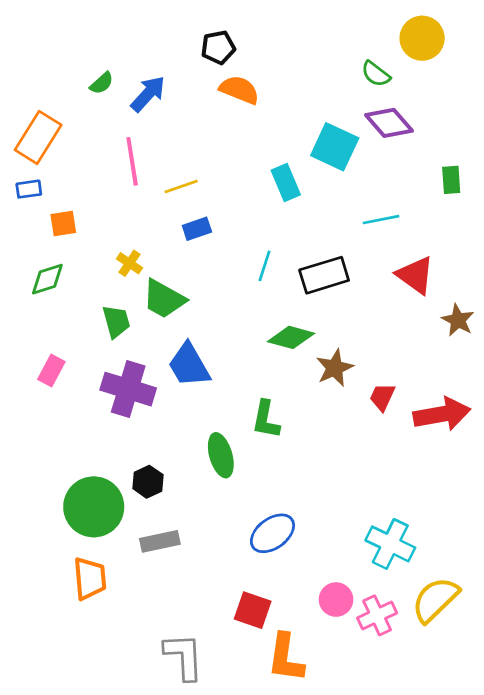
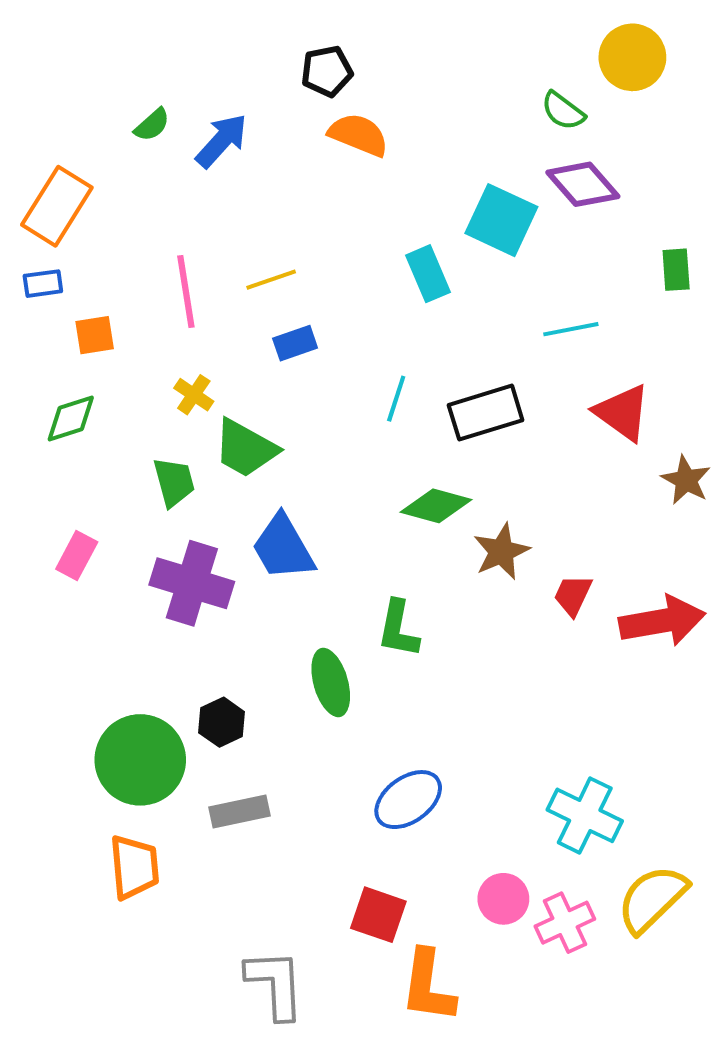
pink line: (132, 161) -> (186, 292), moved

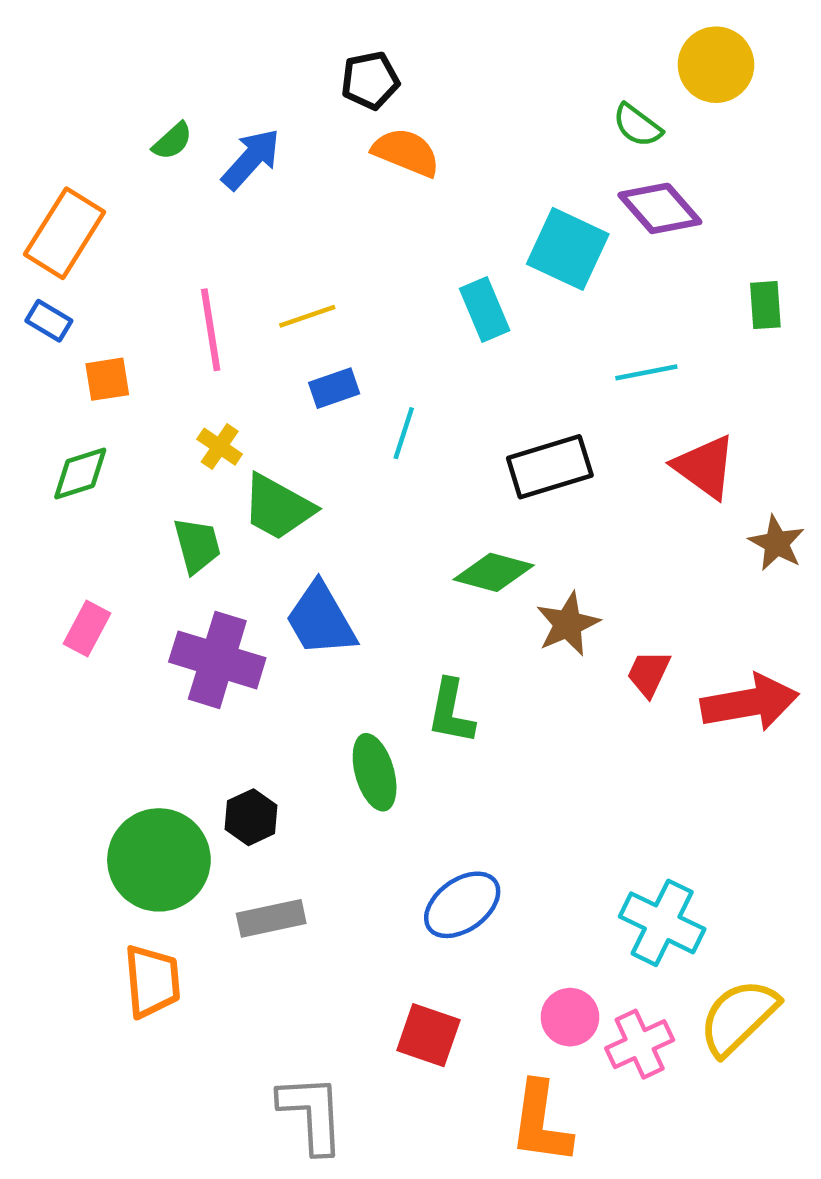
blue rectangle: (43, 284) -> (49, 321), turned 39
cyan line: (396, 399) -> (404, 433), moved
orange L-shape: (428, 986) -> (541, 1123), moved

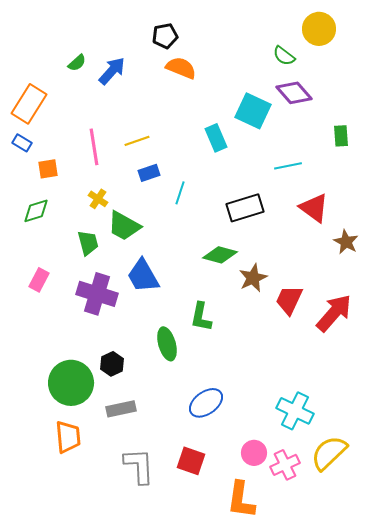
red trapezoid: (649, 673) -> (289, 300), size x1.4
red arrow: (750, 703) -> (334, 313), turned -39
gray L-shape: (312, 1114) -> (139, 466), moved

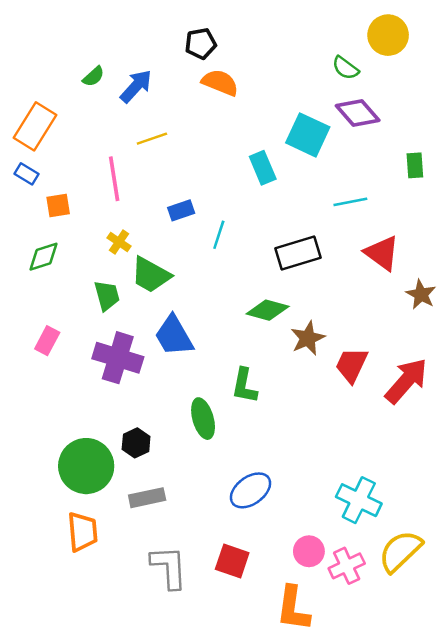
yellow line: (137, 141) -> (152, 139), moved

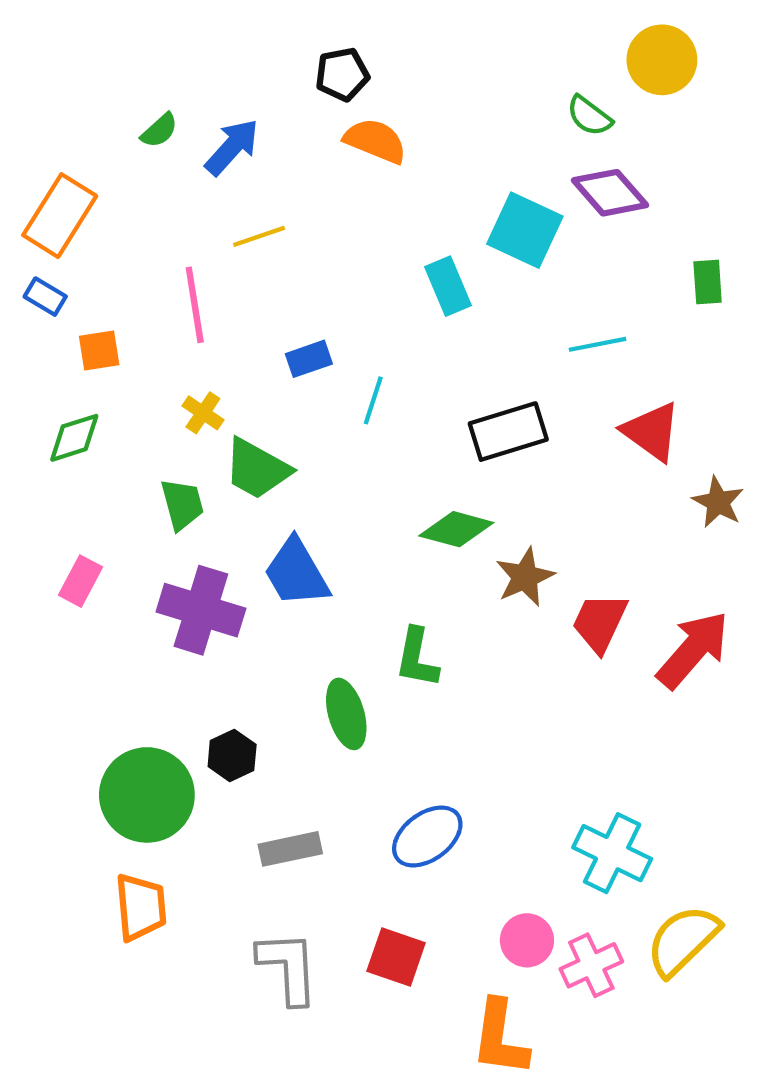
gray rectangle: (147, 498) -> (290, 849), moved

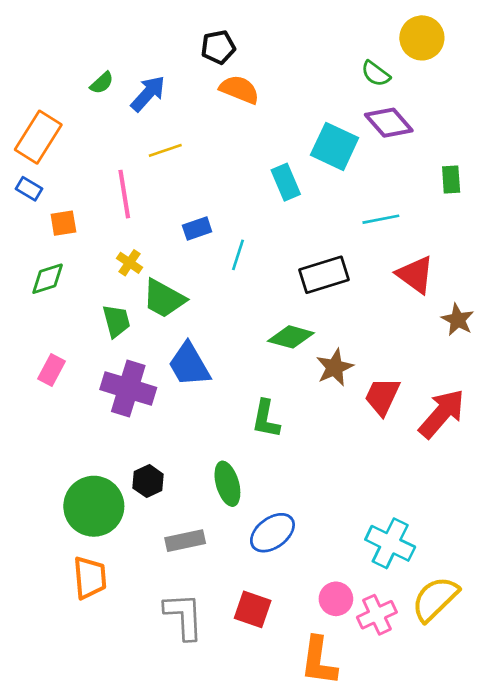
green ellipse: (346, 714) -> (227, 484), moved

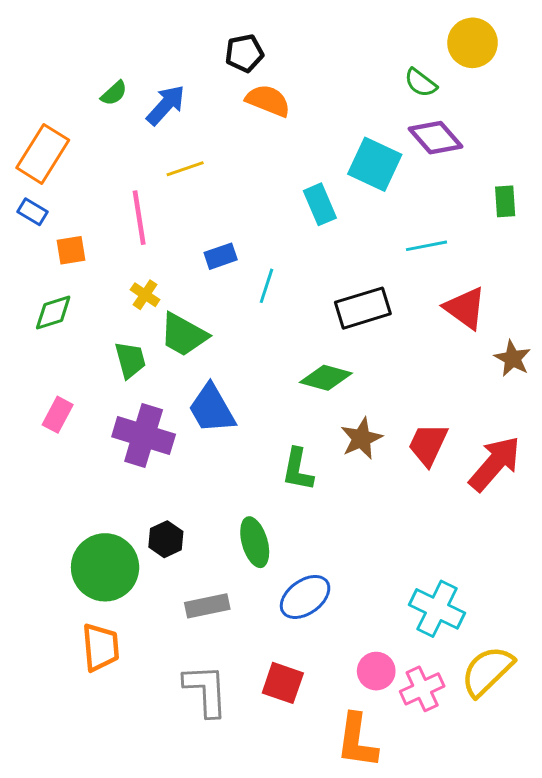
brown star: (335, 367) -> (361, 438), moved

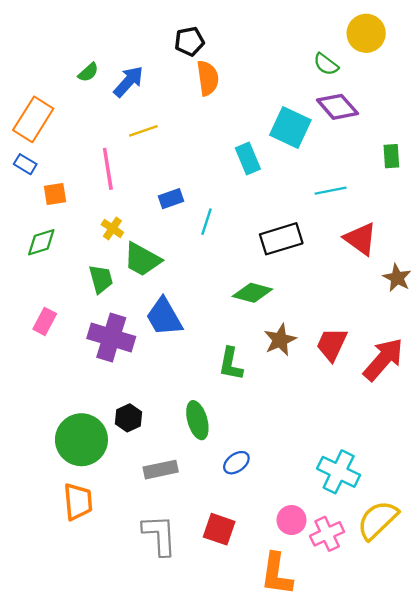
orange semicircle: (268, 101) -> (208, 78), turned 60
blue ellipse: (305, 597) -> (236, 463), size x0.7

